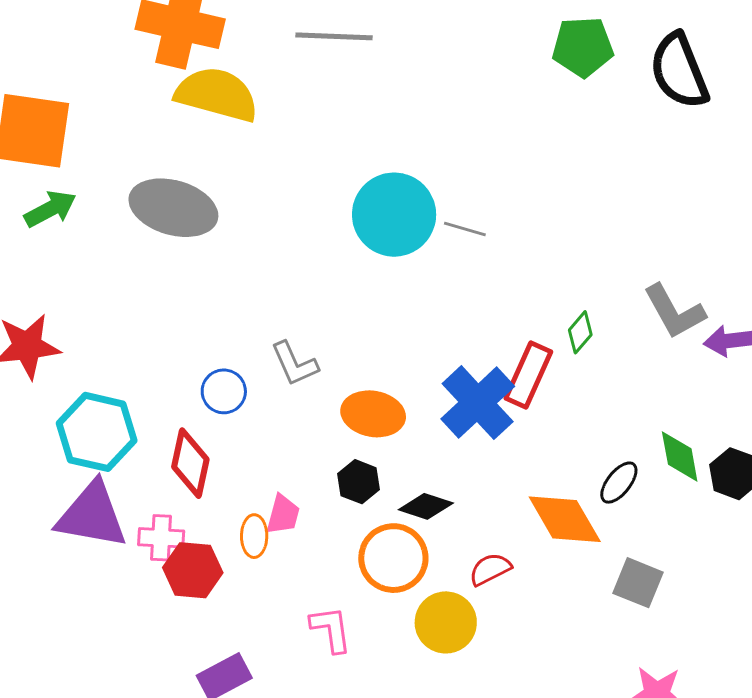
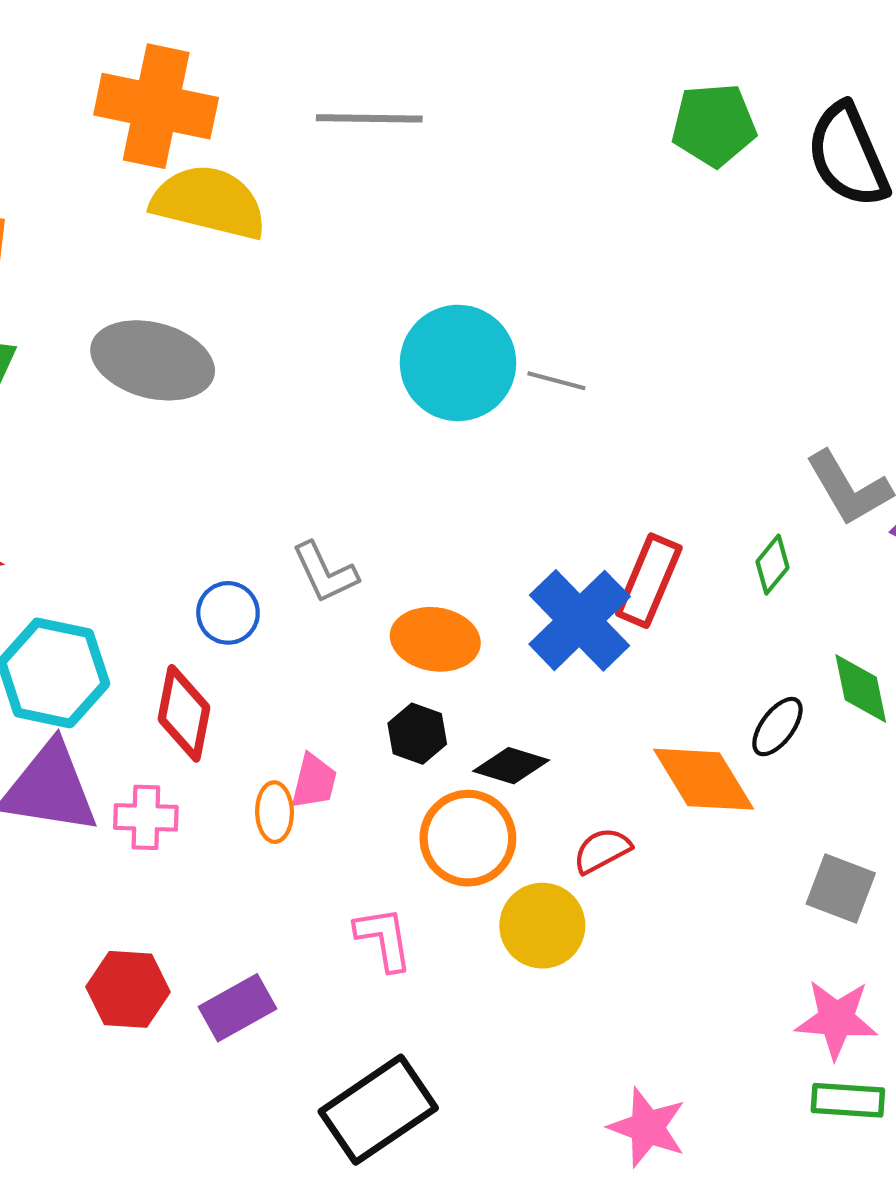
green diamond: (580, 332) -> (773, 565), moved
red hexagon: (193, 570) -> (128, 989), moved
gray square: (638, 583) -> (841, 888), moved

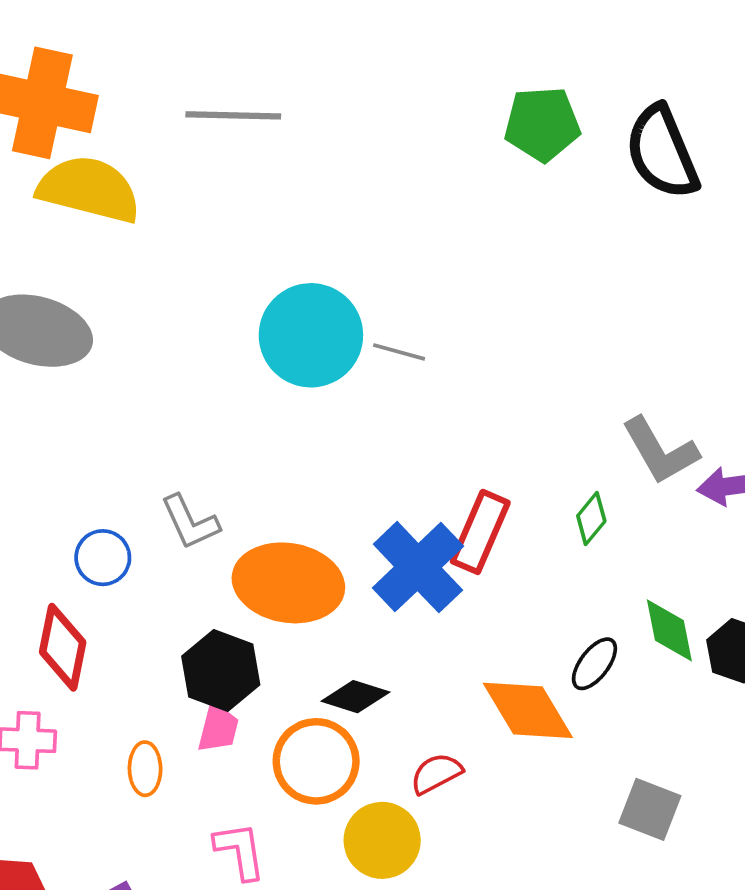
orange ellipse: (435, 639) -> (288, 583), size x1.4
black hexagon: (417, 734) -> (221, 671), moved, size x1.5
pink trapezoid: (314, 781) -> (218, 728), moved
orange ellipse: (275, 812) -> (145, 769), moved

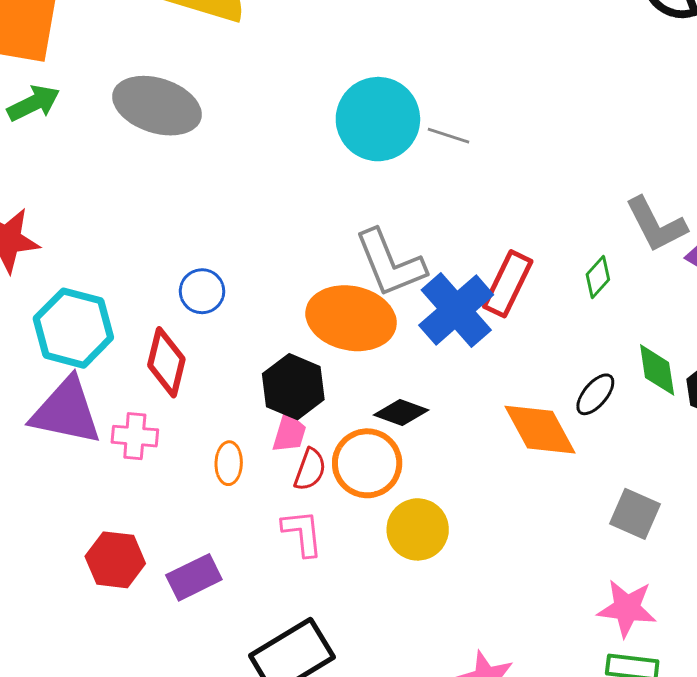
gray L-shape: (190, 522) -> (390, 263), moved, size x1.5
red semicircle: (436, 773) -> (310, 470), moved, turned 135

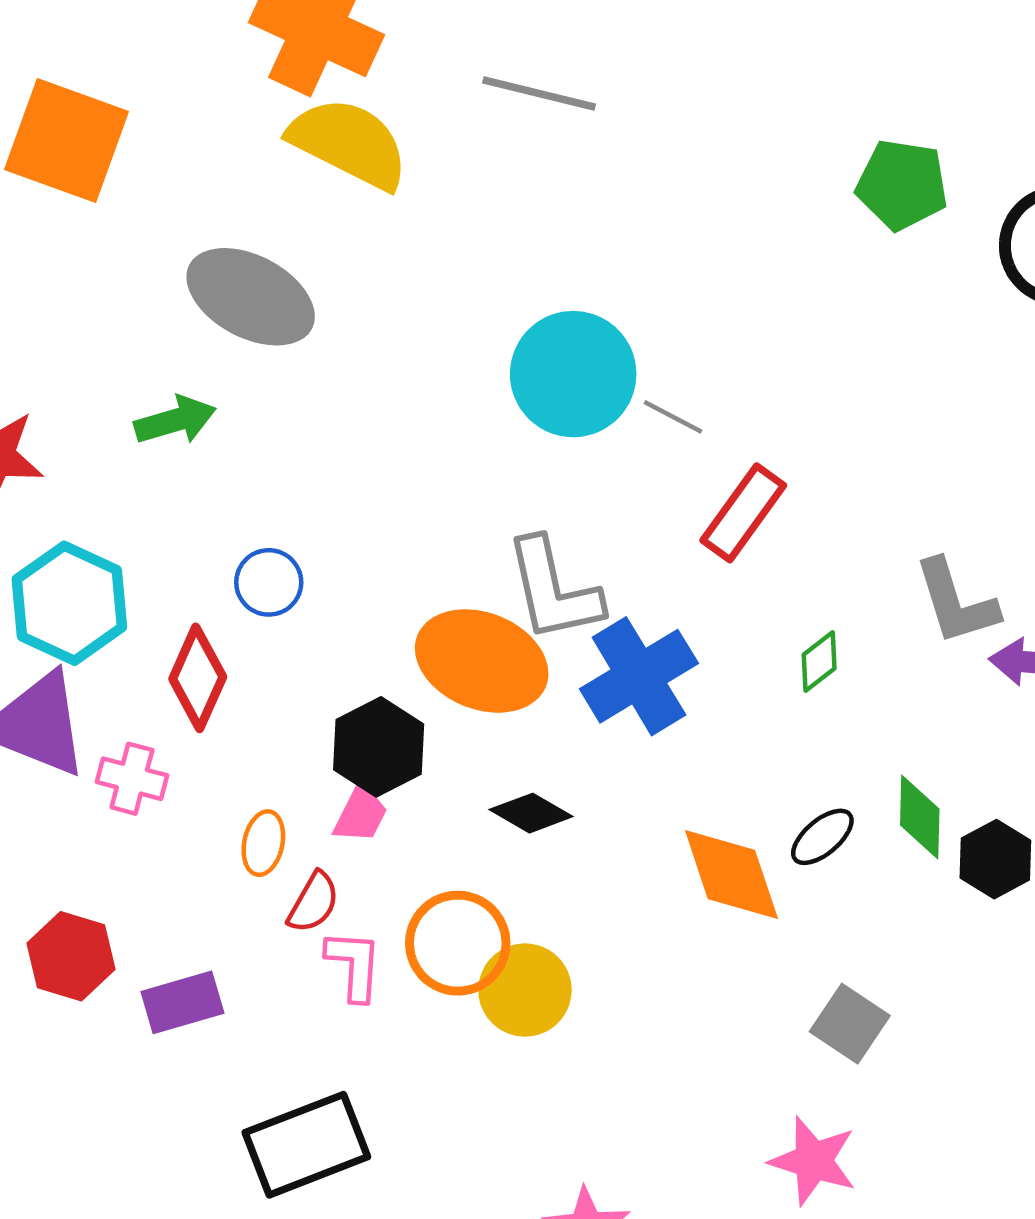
green arrow: (34, 103) -> (175, 420), moved
green diamond: (598, 277) -> (819, 662), moved
red rectangle: (508, 284) -> (743, 513), moved
orange circle: (367, 463) -> (458, 943), moved
red semicircle: (310, 470) -> (313, 903), moved

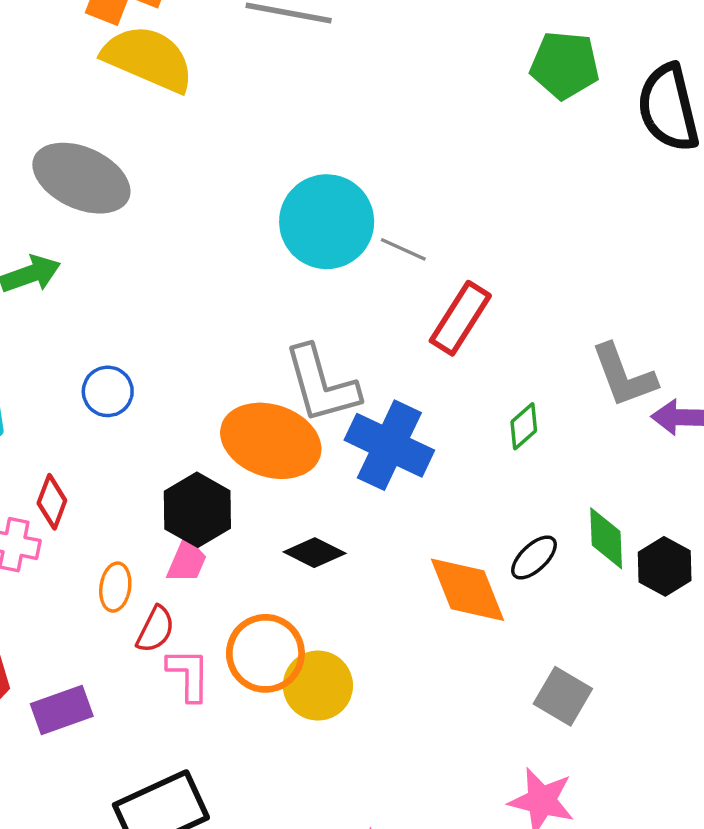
blue cross: (639, 676) -> (389, 445), turned -30
red diamond: (198, 678) -> (52, 502), moved, size x0.7

